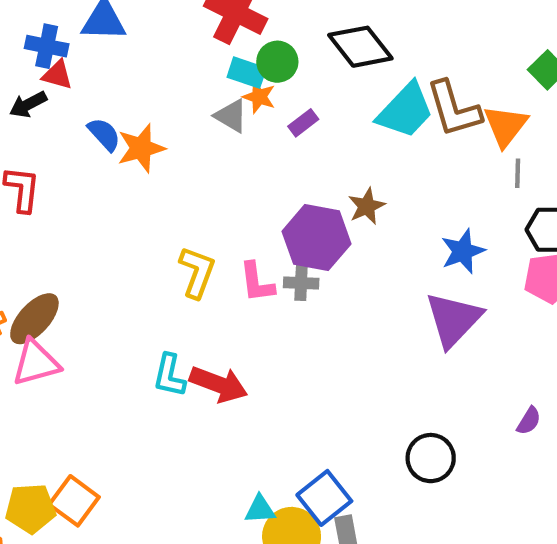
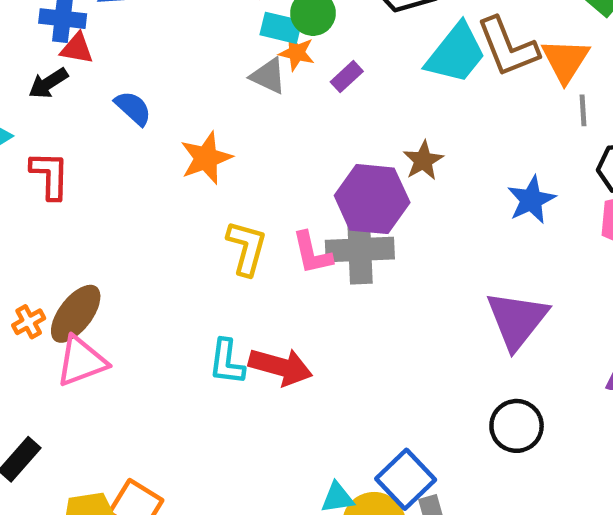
orange star: (141, 148) -> (206, 158), moved
gray cross: (301, 283) -> (360, 250), size x1.8
purple triangle: (453, 319) -> (517, 320), moved

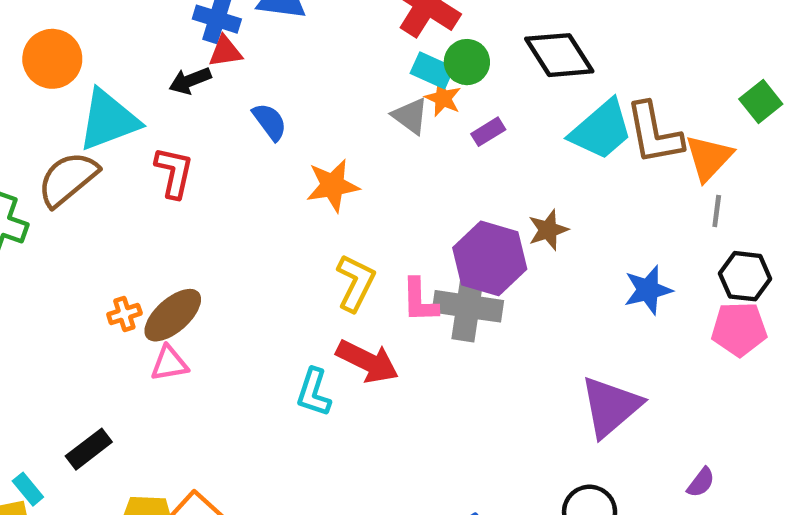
red triangle: (77, 48) -> (225, 52), turned -30
pink triangle: (81, 361) -> (169, 363), size x0.7
red arrow: (281, 367) -> (367, 361), moved

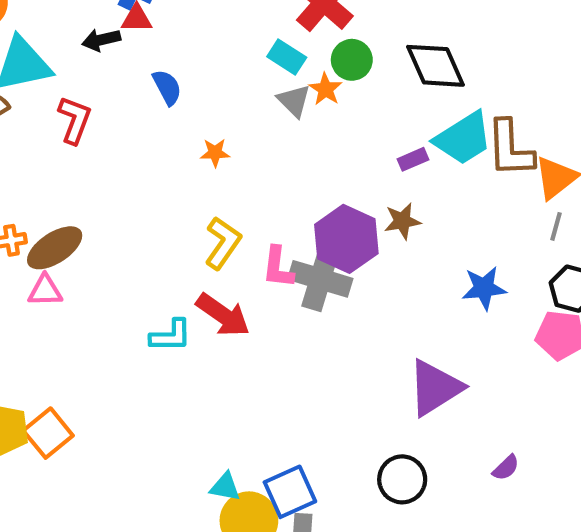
cyan rectangle: (432, 70) -> (287, 57), moved
purple rectangle: (488, 132) -> (413, 159), moved
orange star: (333, 185) -> (215, 153), size x0.6
cyan L-shape: (314, 392) -> (171, 336), turned -117

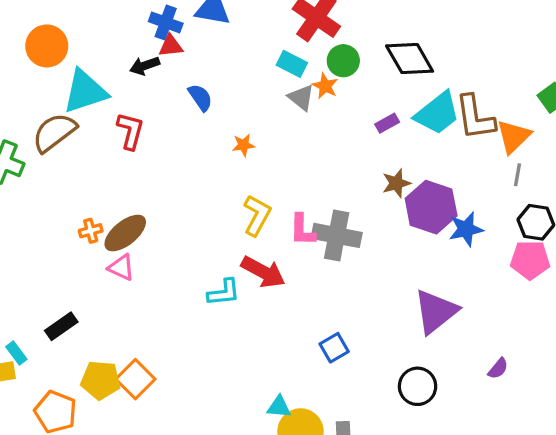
purple rectangle: (413, 159) -> (387, 123), moved
purple hexagon: (346, 239) -> (431, 207), moved
pink triangle: (45, 291) -> (121, 267), turned 32
blue square: (290, 492) -> (334, 348), moved, size x0.7

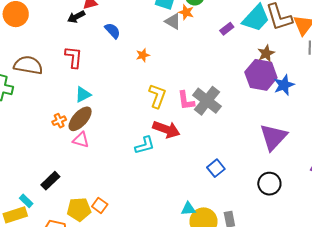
cyan triangle: (85, 91) -> (83, 95), moved, size x0.6
brown semicircle: (54, 132) -> (28, 65), turned 56
brown star: (396, 183) -> (266, 53), moved
gray cross: (337, 235) -> (207, 101), turned 36
orange square: (135, 379) -> (100, 205), size x0.7

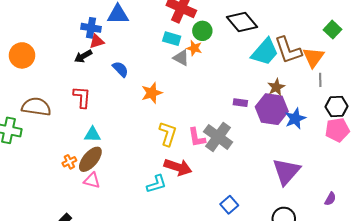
purple rectangle: (227, 29) -> (240, 103), moved, turned 48
orange star: (143, 55) -> (152, 93), size x1.5
cyan triangle: (83, 95) -> (93, 135), turned 30

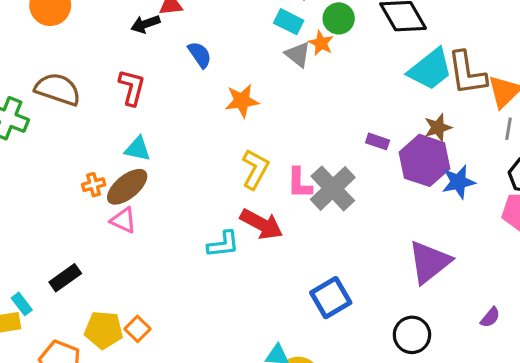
blue square: (229, 205) -> (331, 298), size x1.4

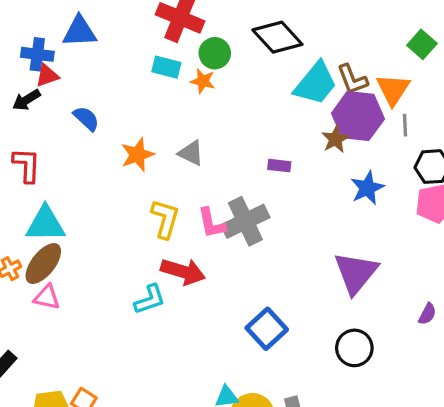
gray triangle: (298, 54) -> (191, 153), moved
brown L-shape: (467, 73) -> (352, 79), size x0.7
cyan triangle: (138, 149) -> (45, 224), size x1.5
purple hexagon: (425, 160) -> (358, 116), moved
gray cross: (333, 188) -> (245, 221), turned 30

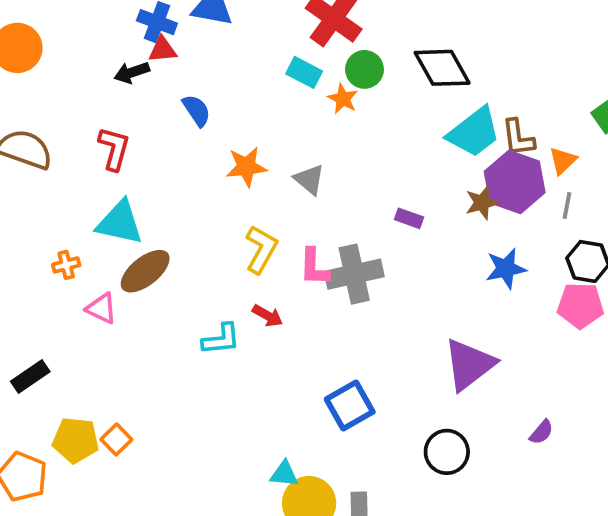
orange triangle: (393, 89) -> (563, 161), size x0.7
brown ellipse: (43, 264) -> (145, 271), moved
red arrow: (183, 272) -> (268, 316), size x0.6

